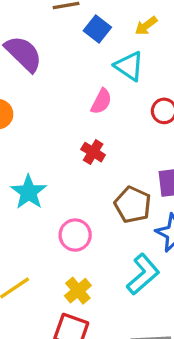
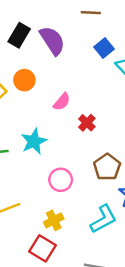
blue square: (97, 29) -> (104, 48), moved
pink semicircle: (101, 101) -> (62, 102), moved

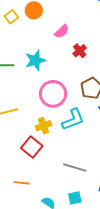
pink circle: (61, 180) -> (53, 94), size x1.4
cyan L-shape: (103, 219) -> (73, 120), moved

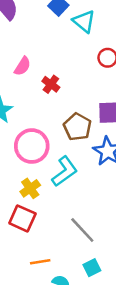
gray line: (75, 168) -> (82, 230), turned 45
orange line: (22, 183) -> (40, 262), moved

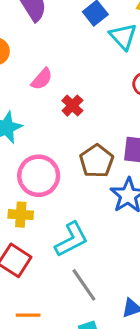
cyan L-shape: (65, 171) -> (71, 239), moved
yellow cross: (30, 188) -> (21, 215), moved, turned 30

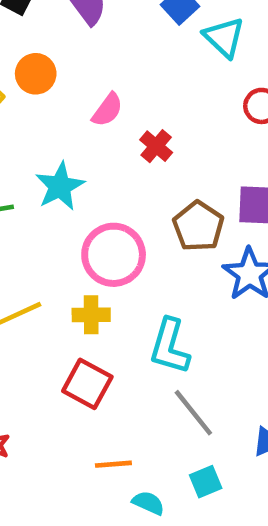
cyan L-shape: (71, 239) -> (170, 346), turned 138

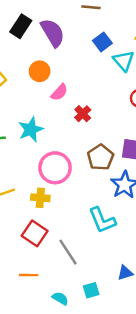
orange circle: (36, 74) -> (40, 71), moved
cyan L-shape: (170, 346) -> (102, 220), moved, turned -44
gray line: (193, 413) -> (68, 252), moved
orange line: (113, 464) -> (29, 275), moved

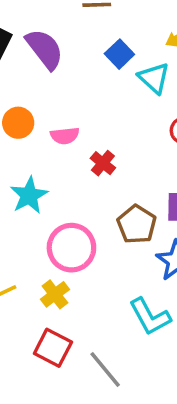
orange circle: (40, 71) -> (18, 123), moved
pink semicircle: (59, 92) -> (65, 136), turned 48
yellow cross: (40, 198) -> (55, 294), turned -36

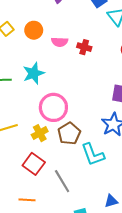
red cross: (103, 163) -> (84, 47), moved, turned -32
brown pentagon: (137, 224) -> (69, 134), moved

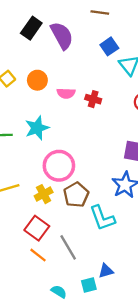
orange line: (27, 200) -> (38, 255), moved, turned 35
blue triangle: (111, 201) -> (106, 271), moved

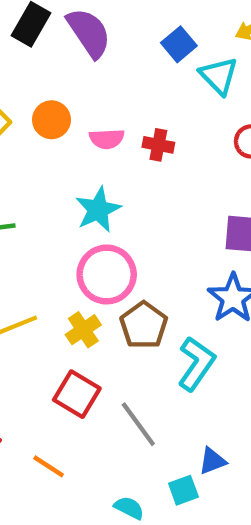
cyan star: (37, 128) -> (98, 210), moved
cyan L-shape: (102, 218) -> (196, 364), turned -120
orange line: (38, 255) -> (49, 466), moved

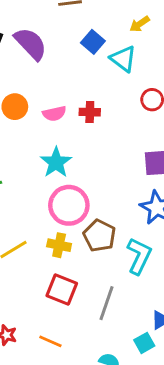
yellow cross: (83, 330) -> (59, 245), turned -35
gray line: (138, 424) -> (106, 303), turned 64

